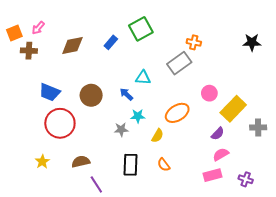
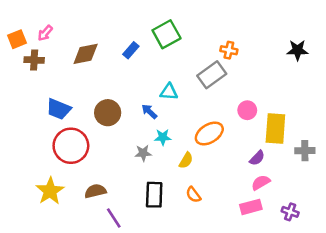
yellow rectangle: (233, 109) -> (275, 129), turned -40
yellow star: (42, 162) -> (50, 191), size x1.6

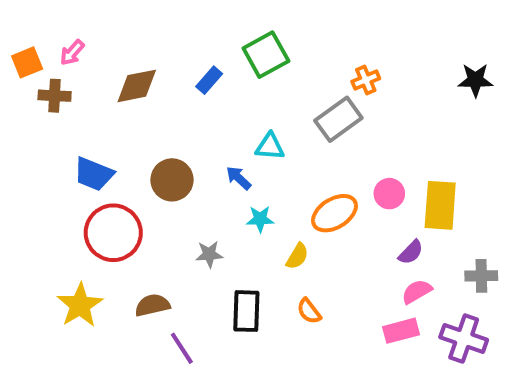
orange cross: (229, 50) -> (366, 80), turned -35
pink circle: (247, 110) -> (389, 194), moved
gray cross: (305, 151) -> (481, 276), moved
gray star: (143, 153) -> (209, 254), moved
purple cross: (290, 212) -> (464, 338), size x1.6

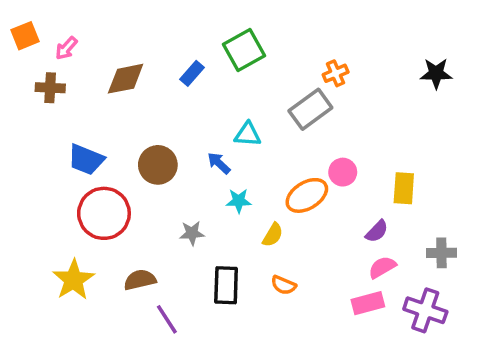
orange square: (27, 62) -> (25, 36), moved
pink circle: (389, 194) -> (343, 172), moved
yellow rectangle: (440, 205) -> (404, 188), size x0.7
orange semicircle: (309, 311) -> (284, 285), turned -30

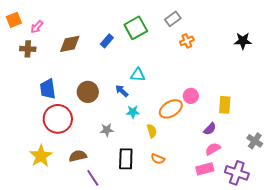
gray rectangle: (310, 109) -> (173, 19), moved, size x0.7
blue trapezoid: (86, 160) -> (48, 89), turned 60
yellow semicircle: (273, 235) -> (152, 131), turned -48
gray cross: (441, 253) -> (255, 141), moved, turned 35

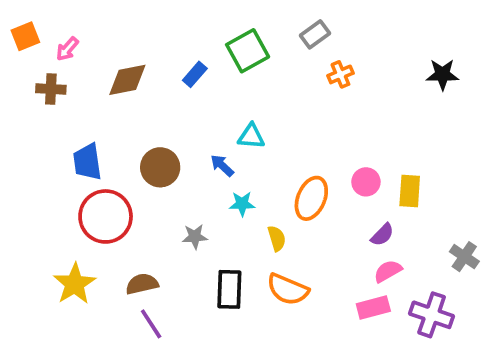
pink circle: (191, 96) -> (366, 182), moved
orange ellipse: (171, 109) -> (311, 198), turned -35
orange semicircle: (158, 159) -> (288, 289), size x1.6
purple line: (93, 178) -> (151, 324), moved

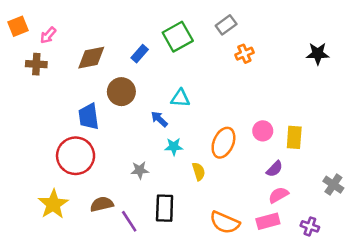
blue trapezoid: (87, 162) -> (89, 116), moved
brown circle: (160, 167) -> (121, 92), moved
orange semicircle: (288, 289) -> (225, 223), moved
purple cross: (432, 315) -> (310, 226), size x0.6
purple line: (151, 324) -> (129, 221), moved

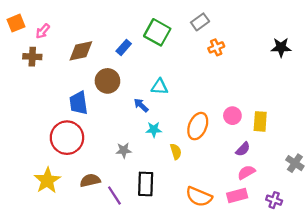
green square: (178, 37) -> (157, 32), turned -32

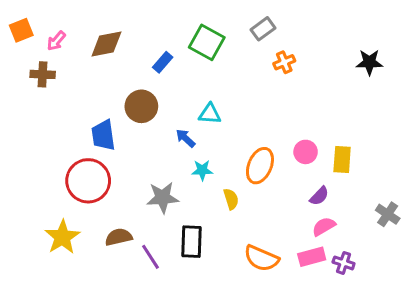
brown diamond: (81, 51) -> (106, 44), moved
gray star: (124, 150) -> (163, 198), size x1.5
purple cross: (274, 200) -> (344, 263), moved

